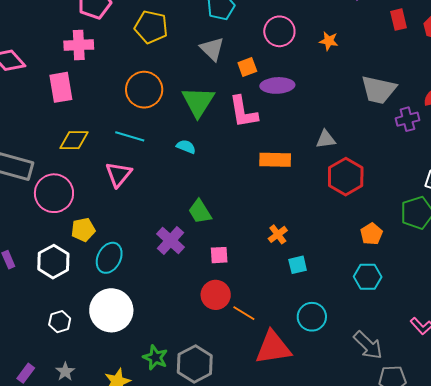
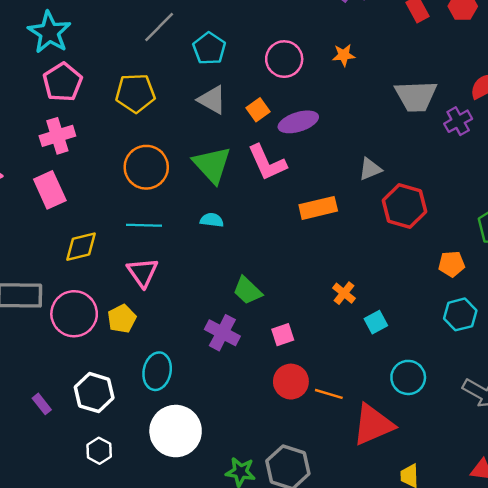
yellow pentagon: (83, 230) -> (122, 319), moved
orange pentagon: (371, 234) -> (452, 264), turned -30
white hexagon: (60, 322) -> (99, 451), moved

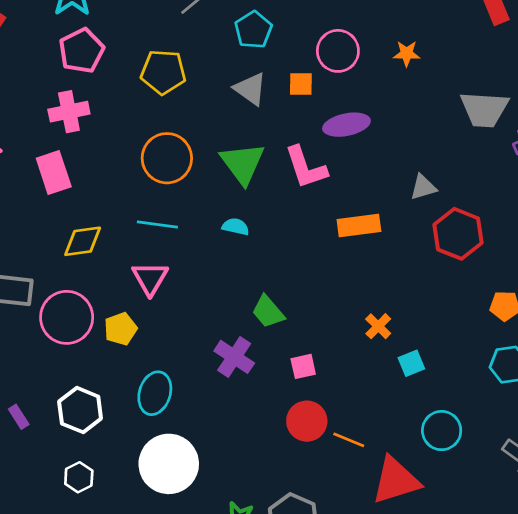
orange square: (258, 110) -> (301, 84), moved, turned 30

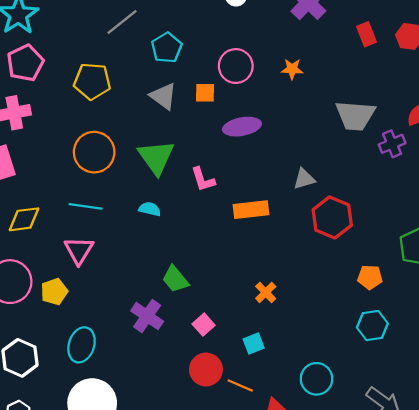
pink L-shape: (306, 167) -> (203, 179), moved, size x0.7
cyan square: (411, 363) -> (254, 343), moved
pink square: (303, 366) -> (204, 325), turned -30

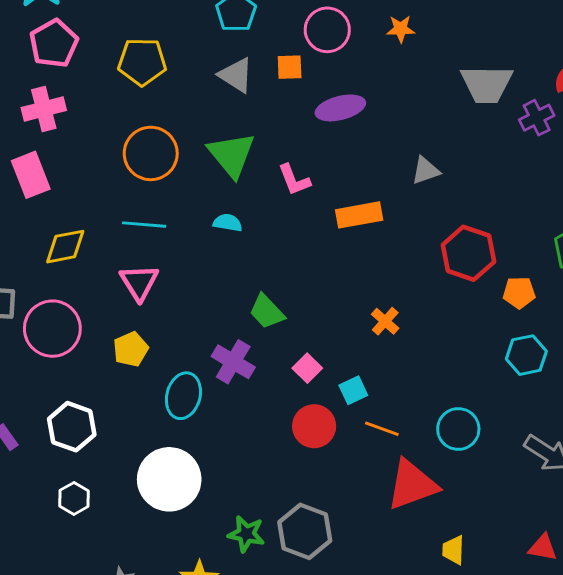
red hexagon: (332, 217) -> (468, 253), moved
yellow pentagon: (54, 292) -> (131, 349), moved
cyan square: (254, 343) -> (353, 390), moved
cyan ellipse: (82, 345) -> (183, 396), moved
orange line: (240, 385) -> (382, 429), moved

